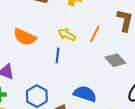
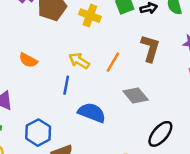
orange semicircle: (25, 37) -> (28, 60), size x0.7
blue semicircle: (85, 94) -> (92, 113), moved

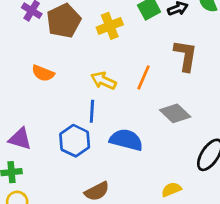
yellow cross: (90, 16) -> (110, 26), turned -35
orange semicircle: (28, 60) -> (43, 73), moved
blue hexagon: (38, 133) -> (75, 141), moved

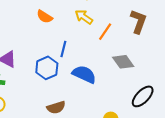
orange semicircle: (43, 73) -> (45, 17), moved
yellow arrow: (104, 81) -> (84, 17), moved

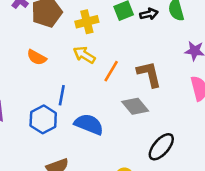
brown L-shape: (138, 21) -> (149, 74), moved, turned -30

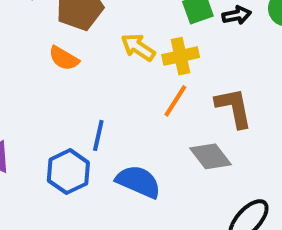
yellow cross: (87, 22) -> (181, 56), moved
yellow arrow: (84, 55) -> (138, 47), moved
orange semicircle: (37, 57) -> (64, 58), moved

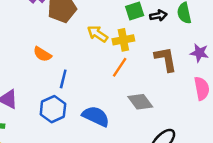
orange semicircle: (64, 58) -> (42, 54), moved
brown L-shape: (234, 108) -> (166, 59), moved
blue line: (98, 135) -> (63, 79), moved

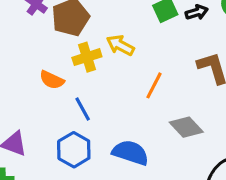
yellow cross: (123, 40) -> (87, 57), moved
blue line: (63, 79) -> (83, 109), turned -36

